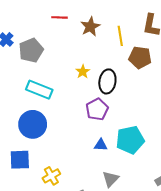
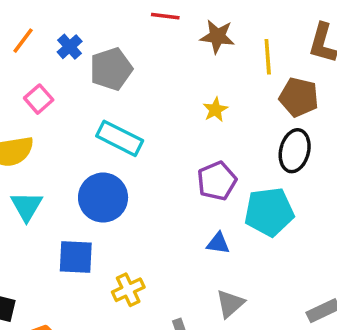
brown star: (90, 27) -> (217, 36), turned 30
yellow star: (83, 72) -> (215, 110), moved
black ellipse: (107, 81) -> (295, 151), moved
cyan pentagon: (130, 140) -> (269, 212), moved

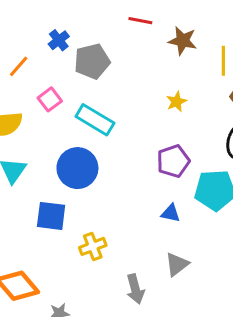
orange line: (23, 41) -> (19, 66), moved
pink square: (39, 99) -> (50, 99), moved

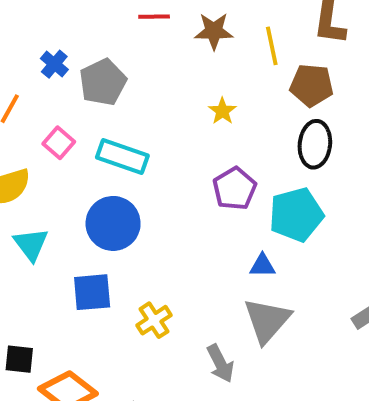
blue triangle: (171, 213) -> (262, 266), moved
gray triangle: (177, 264) -> (267, 320), size x1.5

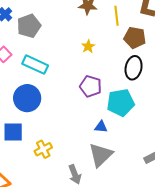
purple pentagon: (235, 189) -> (91, 86), turned -30

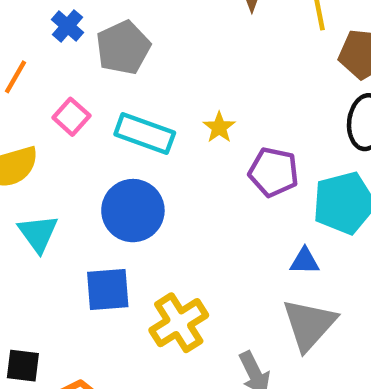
yellow star: (88, 46) -> (219, 127), moved
yellow cross: (43, 149) -> (179, 323), size x1.4

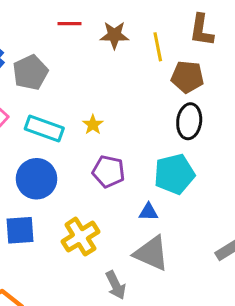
purple pentagon: (273, 172) -> (108, 171), moved
yellow cross: (179, 323) -> (80, 237), moved
gray triangle: (309, 324) -> (151, 253), turned -48

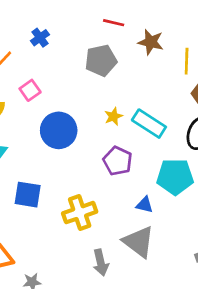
gray pentagon: (30, 72) -> (101, 60), moved
cyan rectangle: (44, 128) -> (149, 124), moved
blue circle: (37, 179) -> (59, 130), moved

